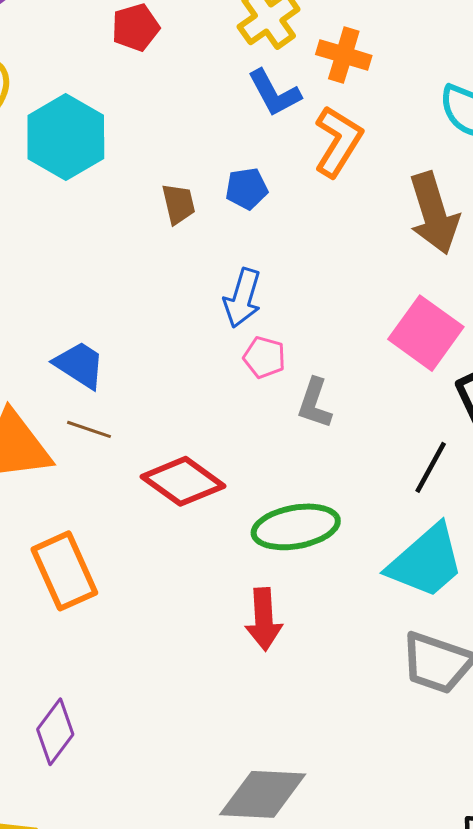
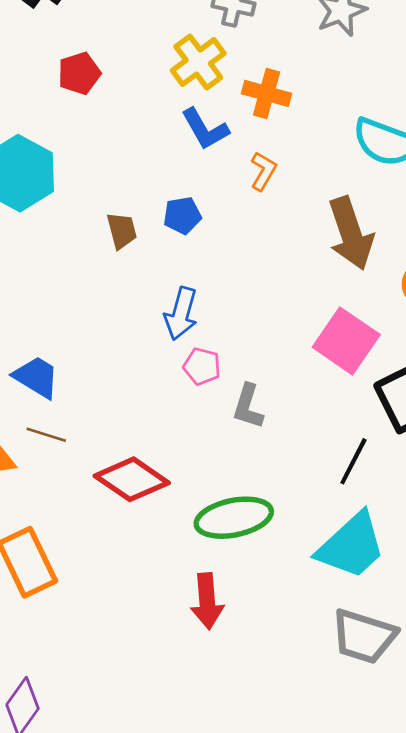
orange L-shape: (338, 141) -> (263, 171), size x0.6

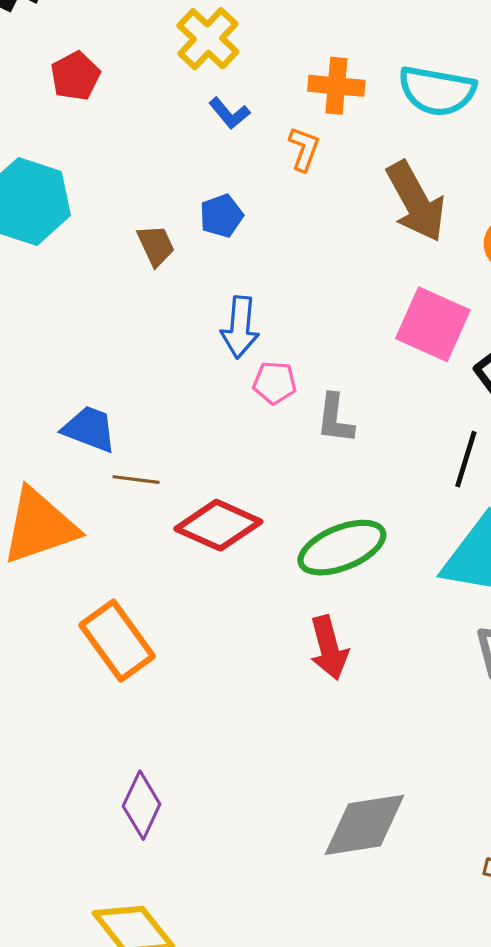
orange cross: (267, 93) -> (336, 86), moved
blue L-shape: (205, 129) -> (229, 113), size x0.7
brown line: (46, 435) -> (136, 480), moved

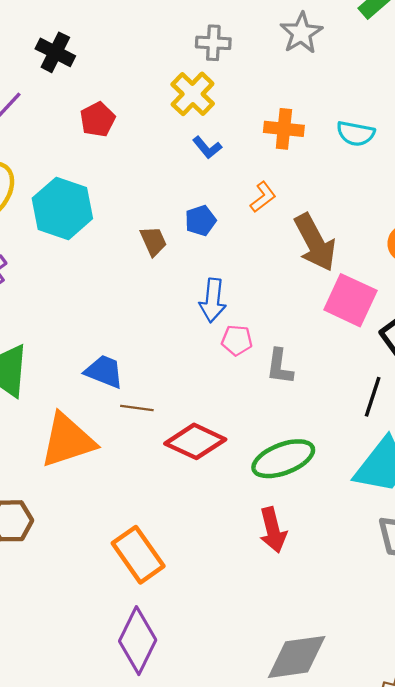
cyan semicircle: (437, 91) -> (356, 134), size x0.7
orange L-shape: (304, 149) -> (263, 197), moved, turned 32
brown arrow: (416, 201) -> (315, 242), moved
orange rectangle: (117, 641) -> (138, 555), moved
purple diamond: (142, 805) -> (138, 641), size x1.4

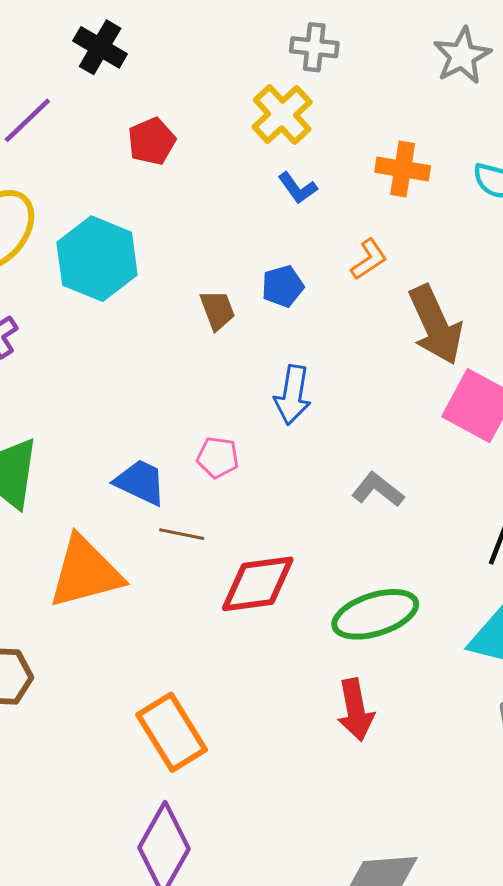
gray star: (301, 33) -> (462, 56), moved
pink pentagon: (237, 340) -> (218, 457), moved
gray L-shape: (280, 367) -> (378, 490), turned 117
red diamond: (195, 441) -> (258, 584), turned -36

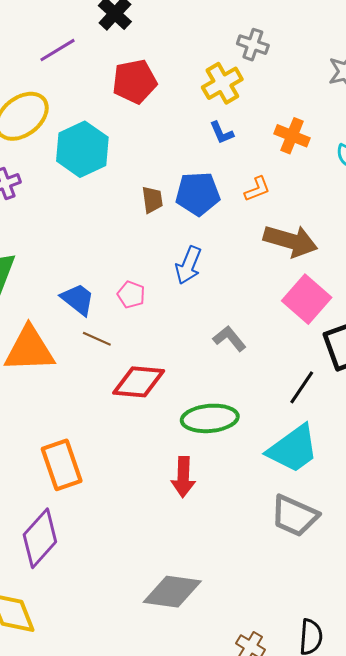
red pentagon: (152, 141) -> (135, 81), size x1.4
blue pentagon: (283, 286) -> (198, 194), size x1.6
brown arrow: (435, 325) -> (291, 241), turned -62

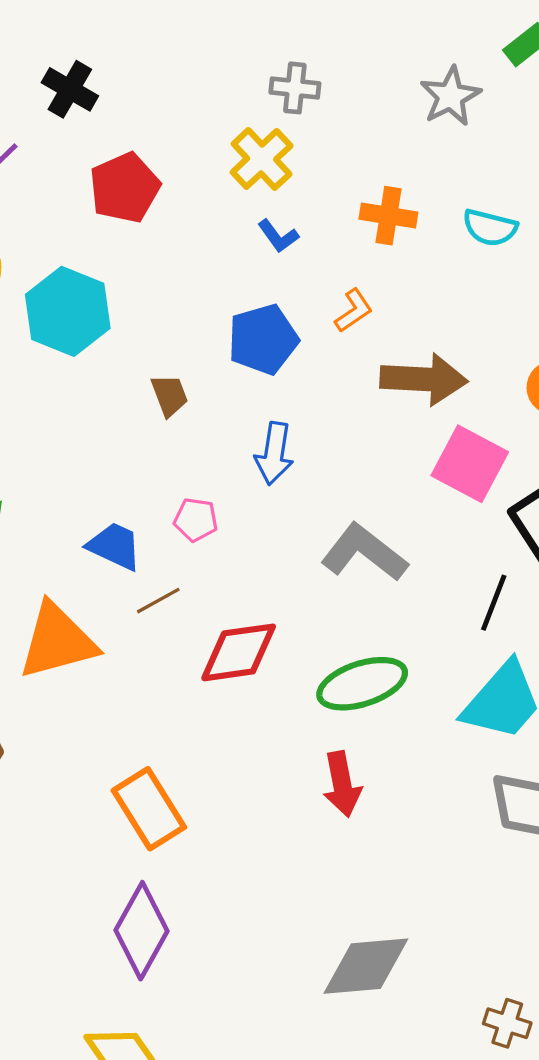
brown trapezoid: (152, 200) -> (169, 395), moved
brown line: (97, 339) -> (158, 601), turned -40
gray L-shape: (230, 339) -> (364, 553), size x1.6

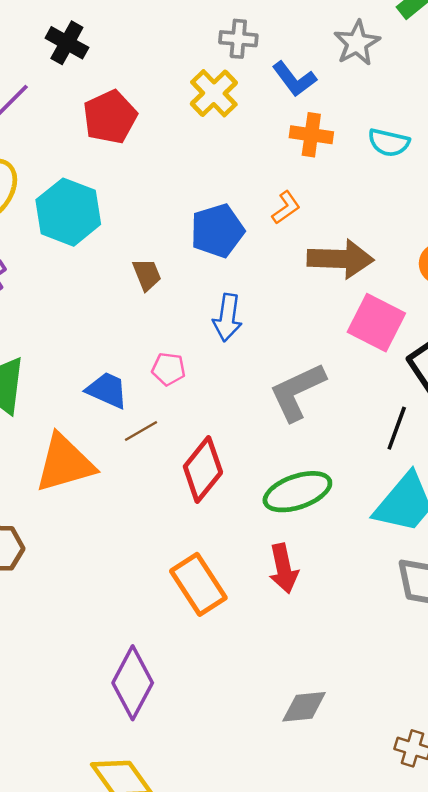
blue L-shape: (278, 236) -> (294, 79), moved, size x1.4
gray L-shape: (364, 553) -> (297, 392), turned -62
red diamond: (239, 652) -> (203, 469), turned -42
orange rectangle: (149, 809) -> (198, 584), moved
gray diamond: (366, 966) -> (304, 707), size x0.7

